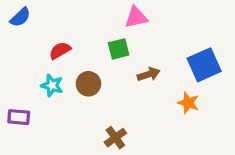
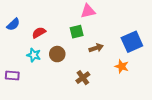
blue semicircle: (20, 17) -> (13, 24), moved
brown cross: (115, 138) -> (83, 78), moved

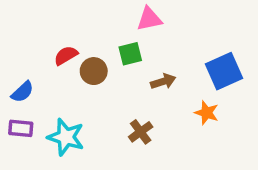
blue semicircle: (13, 24) -> (22, 92), moved
brown circle: (57, 54) -> (94, 71), moved
cyan star: (34, 55) -> (66, 137), moved, size x1.5

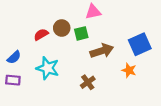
brown circle: (94, 71) -> (62, 28), moved
brown arrow: (163, 81) -> (102, 51), size x1.5
cyan star: (66, 137) -> (48, 68), moved

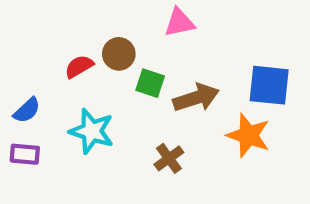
green square: (81, 33) -> (150, 83), moved, turned 32
blue square: (140, 44) -> (269, 85), turned 30
orange star: (129, 70) -> (248, 135), size x1.5

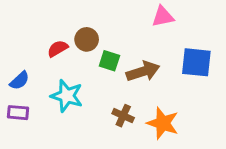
pink triangle: (179, 23) -> (163, 17), moved
orange star: (248, 135) -> (163, 123), moved
brown cross: (169, 158) -> (123, 116), turned -30

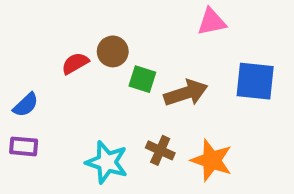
cyan star: (67, 96) -> (107, 162), moved

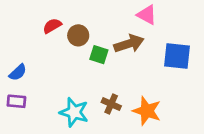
pink triangle: (212, 22) -> (147, 15), turned 40
red semicircle: (75, 63) -> (52, 26), moved
brown arrow: (186, 93) -> (129, 44), moved

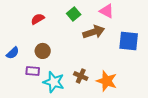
brown circle: (78, 35) -> (43, 51), moved
green square: (99, 55) -> (74, 14), moved, turned 32
purple rectangle: (16, 101) -> (33, 71), moved

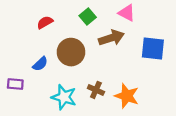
brown circle: (43, 51) -> (71, 52), moved, size x1.5
blue semicircle: (13, 53) -> (40, 64), moved
purple rectangle: (33, 71) -> (15, 84), moved

